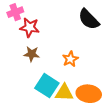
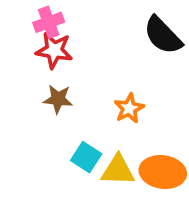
pink cross: (15, 12) -> (49, 22), moved
cyan square: (47, 86) -> (86, 157), size x0.7

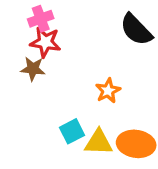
brown star: (58, 99) -> (33, 69), moved
cyan square: (86, 157) -> (72, 131), turned 30

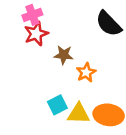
red star: (45, 42) -> (36, 34), turned -30
brown star: (33, 69) -> (64, 55), moved

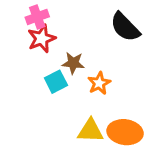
cyan square: (57, 105) -> (56, 82), moved

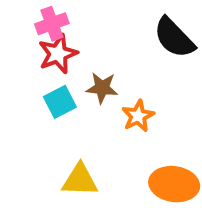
cyan square: (56, 82) -> (60, 102), moved
yellow triangle: (90, 131) -> (80, 180), moved

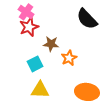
pink cross: (52, 24) -> (26, 12), turned -35
cyan square: (60, 102) -> (35, 64), moved

